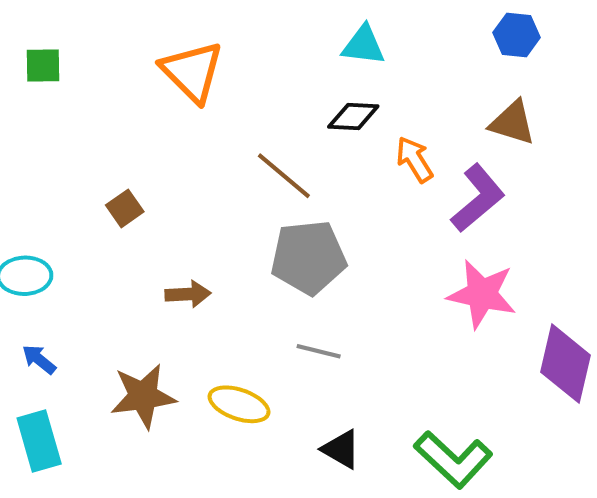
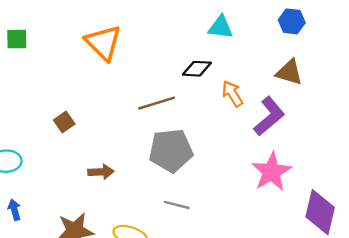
cyan triangle: (363, 45) -> (221, 27), moved
brown line: (284, 176) -> (157, 103), turned -57
pink star: (482, 294) -> (272, 172), turned 30
blue arrow: (39, 359) -> (14, 210), turned 36

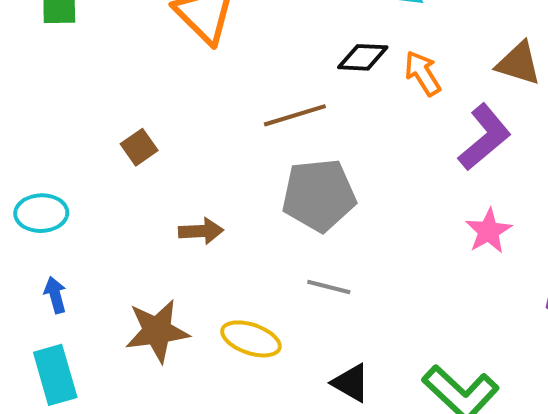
orange arrow: (232, 94) -> (423, 73), moved
pink star: (272, 172) -> (489, 231), size x0.7

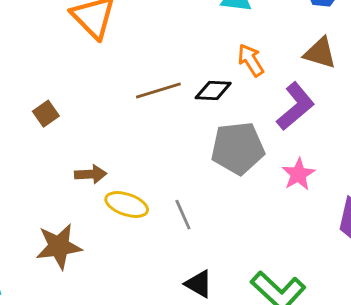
black diamond: (363, 57) -> (213, 90), moved
gray pentagon: (319, 195) -> (238, 148), moved
gray line: (329, 287) -> (183, 215), turned 52
yellow ellipse: (251, 339) -> (127, 204), moved

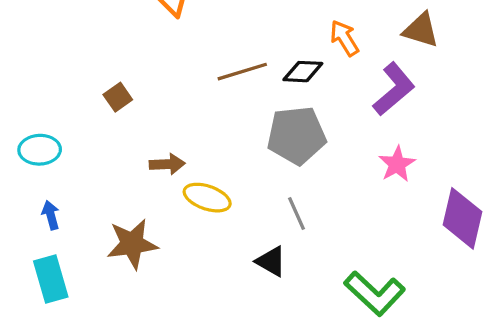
gray pentagon: (238, 148) -> (296, 135), moved
gray line: (183, 215) -> (296, 214), moved
black triangle: (199, 284) -> (271, 261), moved

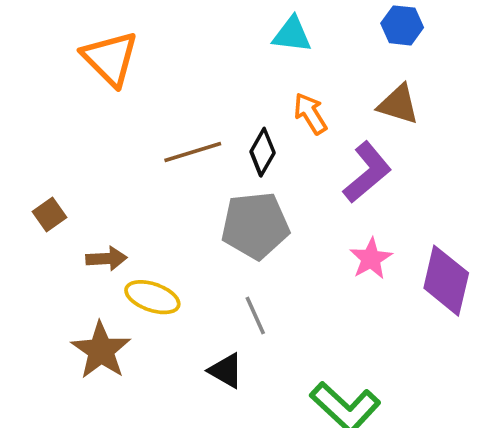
black diamond: (303, 72) -> (263, 152), turned -63
brown square: (118, 97) -> (50, 215), moved
purple diamond: (462, 218) -> (446, 281), moved
brown star: (132, 244) -> (101, 350), moved, turned -30

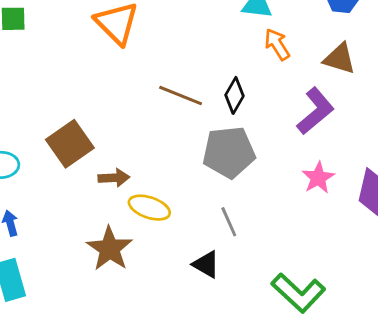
orange arrow: (310, 114) -> (277, 44), moved
brown line: (193, 152) -> (181, 95), turned 39
brown square: (50, 215) -> (70, 144), size x1.8

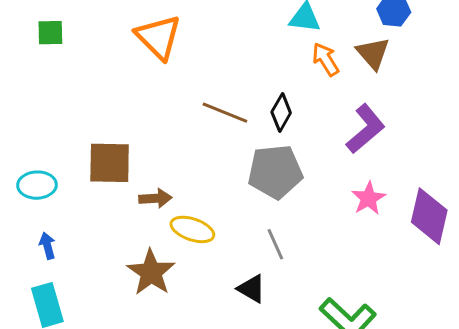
brown triangle: (340, 59) -> (373, 53), moved, turned 32
brown square: (70, 144) -> (110, 163), turned 36

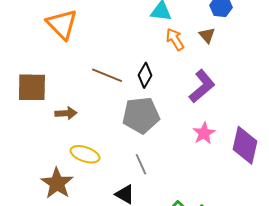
brown triangle: (373, 53) -> (207, 35), size x0.7
brown square: (110, 163) -> (32, 87), moved
brown arrow: (155, 198) -> (66, 113), moved

